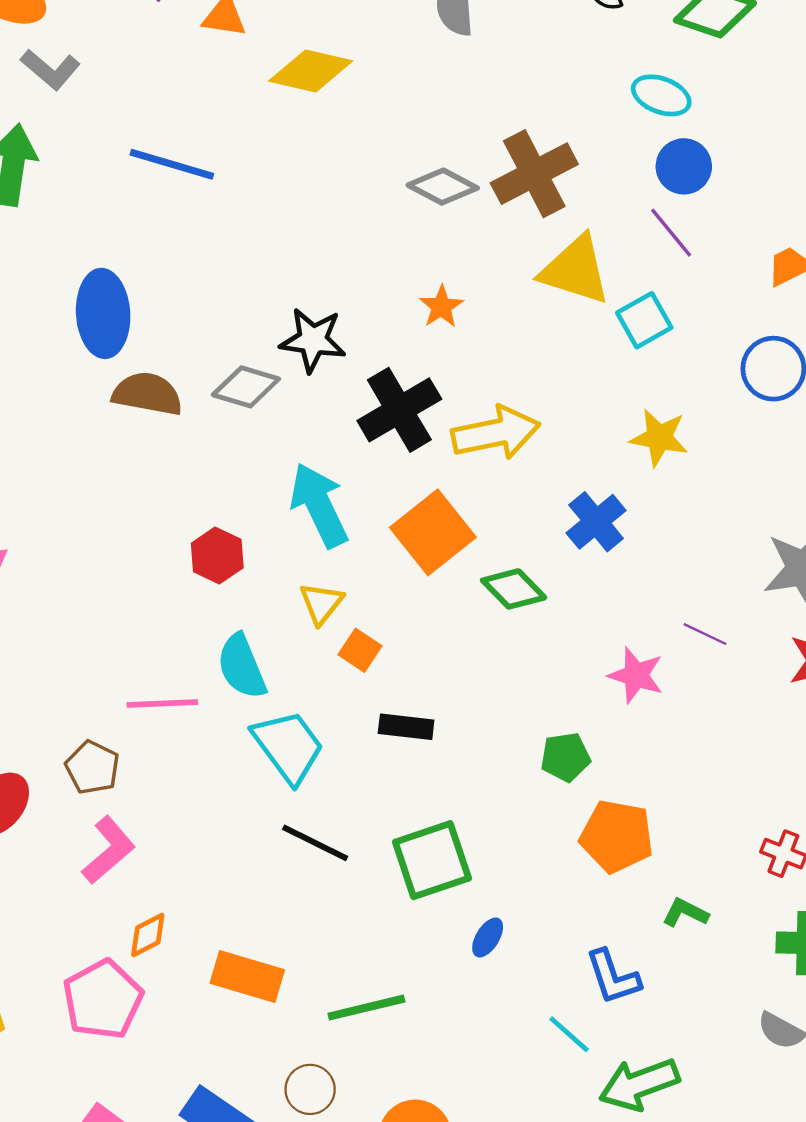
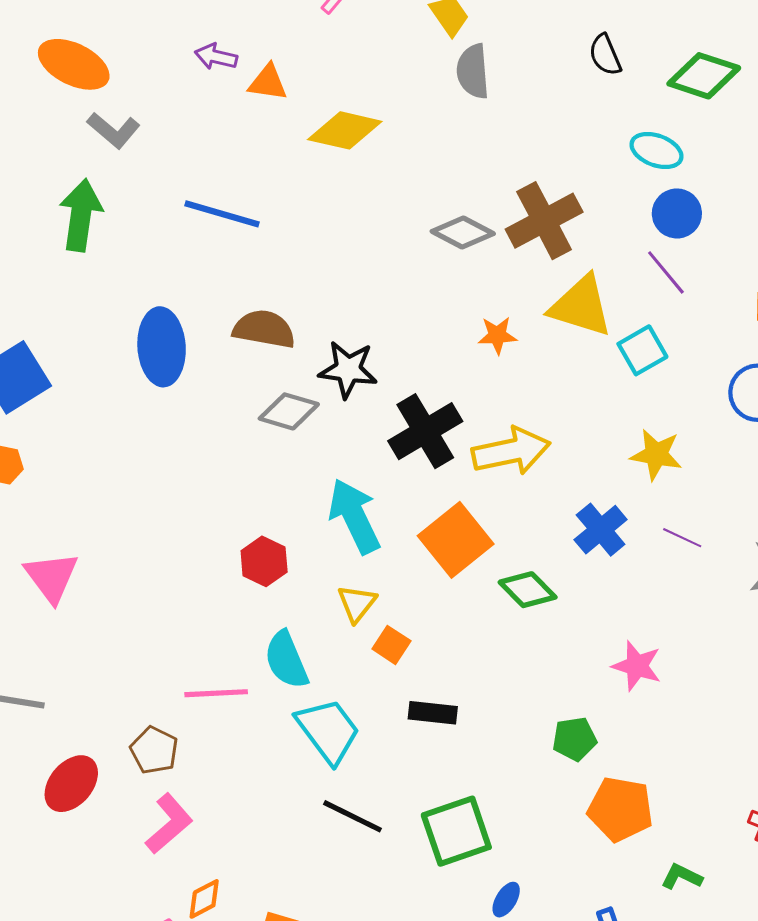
orange star: (441, 307) -> (497, 335), moved, turned 30
brown semicircle: (147, 394) -> (264, 329), moved
purple line: (705, 634) -> (682, 538), moved

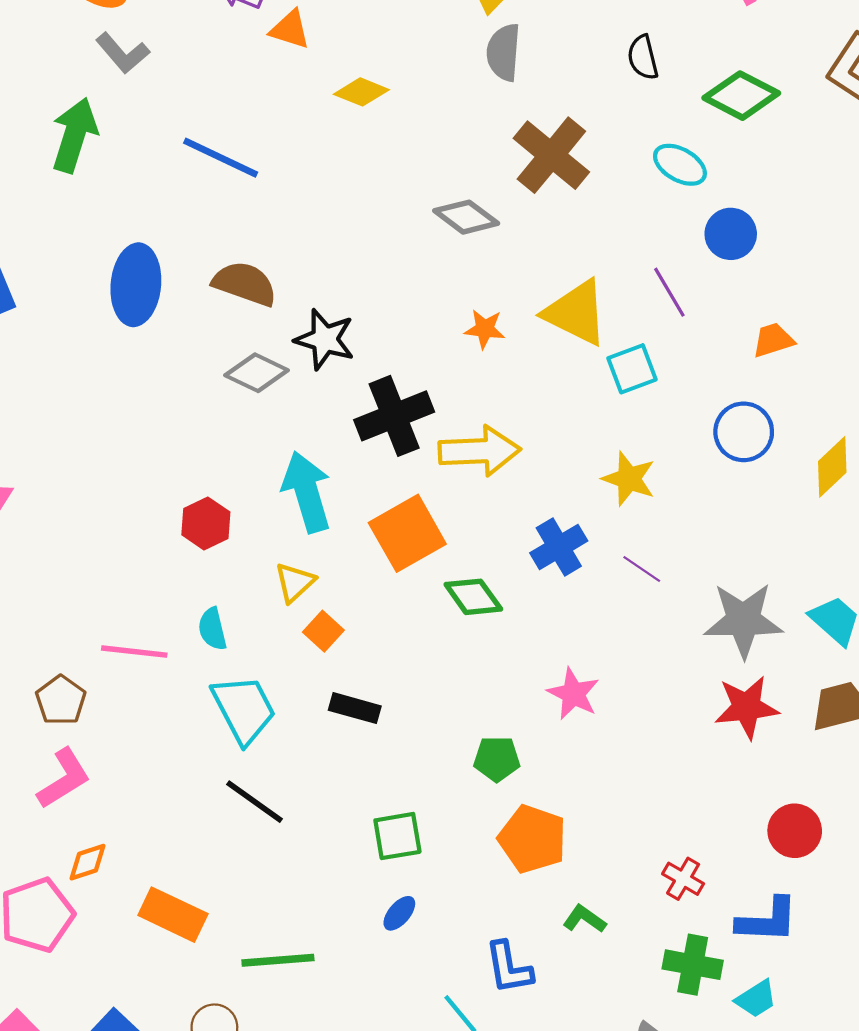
yellow diamond: (345, 130) -> (361, 92), size x0.7
blue circle: (677, 213) -> (731, 234), moved
brown cross: (544, 221) -> (551, 155), moved, turned -32
cyan semicircle: (286, 660) -> (212, 629), size x0.7
green square: (456, 831) -> (397, 836), moved, size x0.7

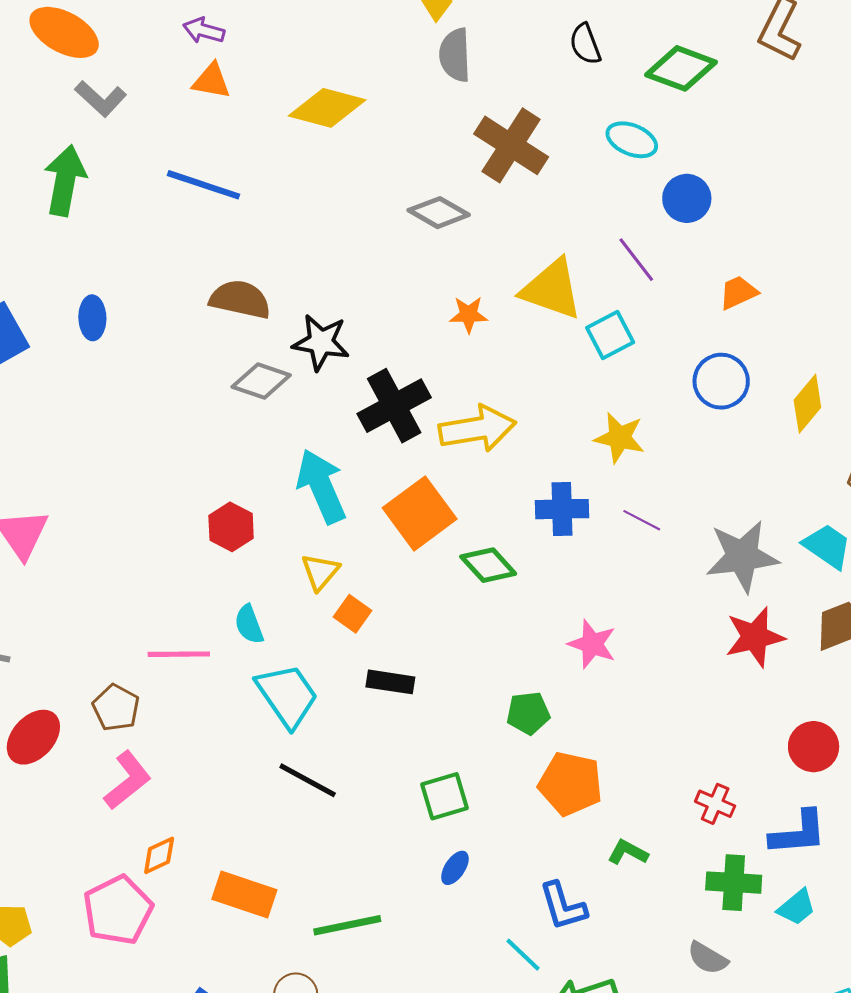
orange triangle: (290, 30) -> (211, 81), moved
yellow diamond: (361, 92) -> (327, 108), size x1.5
blue ellipse: (136, 285) -> (92, 318), moved, size x0.6
blue cross: (559, 547) -> (562, 509), turned 36

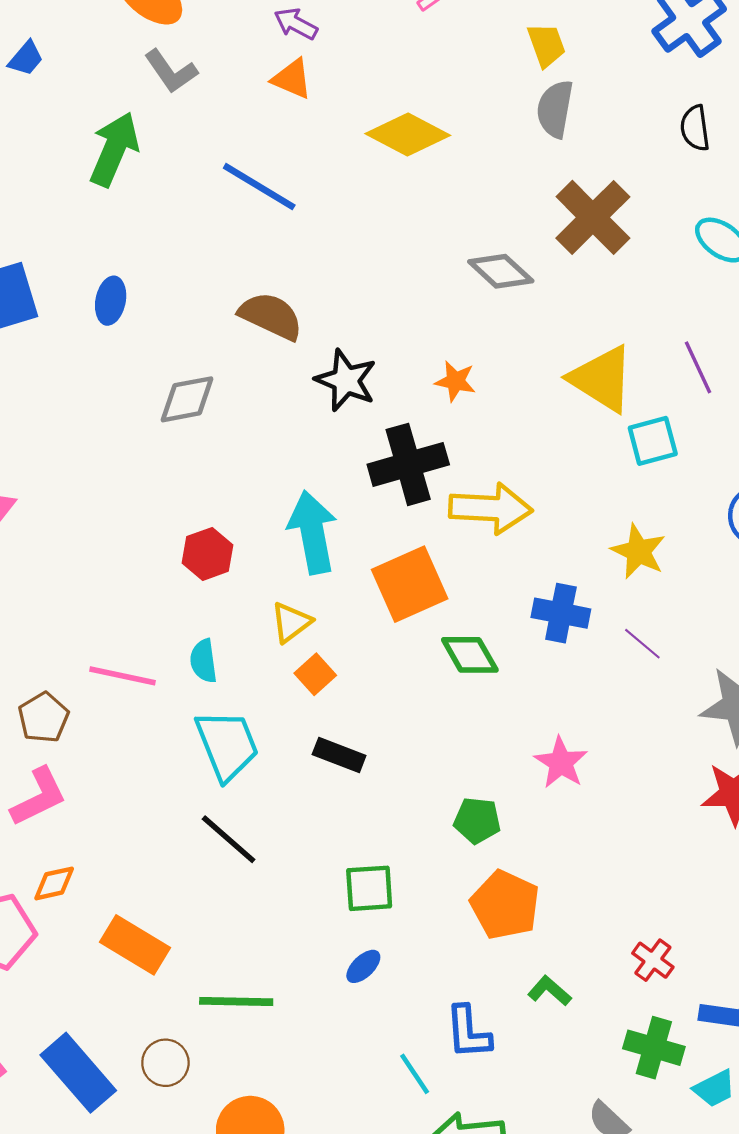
orange star: (469, 315) -> (455, 381), moved
gray diamond: (261, 381) -> (187, 399), moved, turned -42

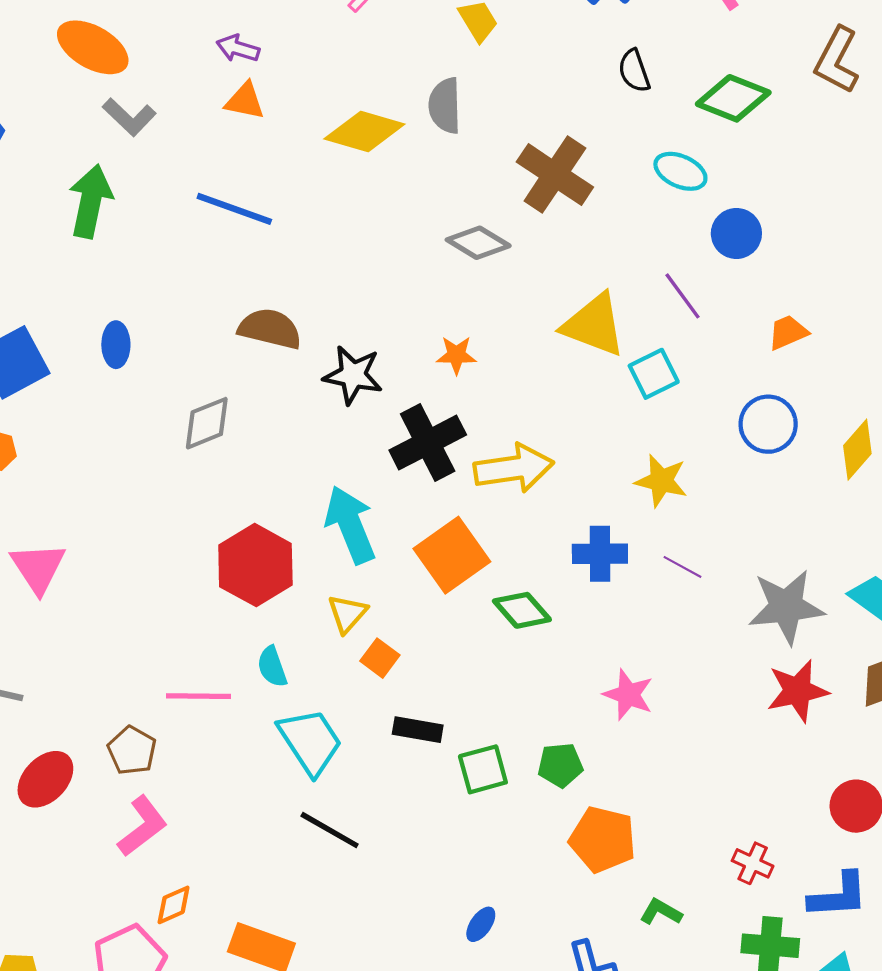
gray semicircle: (555, 109) -> (445, 106), moved
red hexagon: (208, 554) -> (255, 565), size x1.6
green square: (369, 888) -> (483, 769), moved

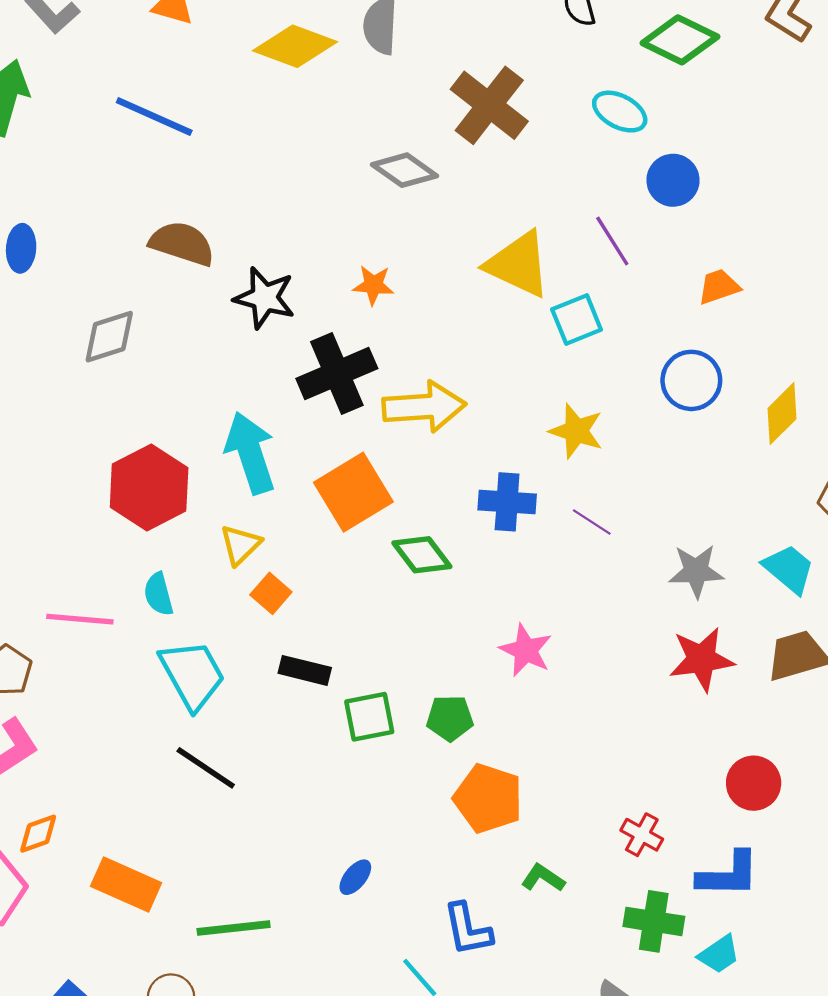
gray star: (786, 607) -> (696, 571), size x0.7

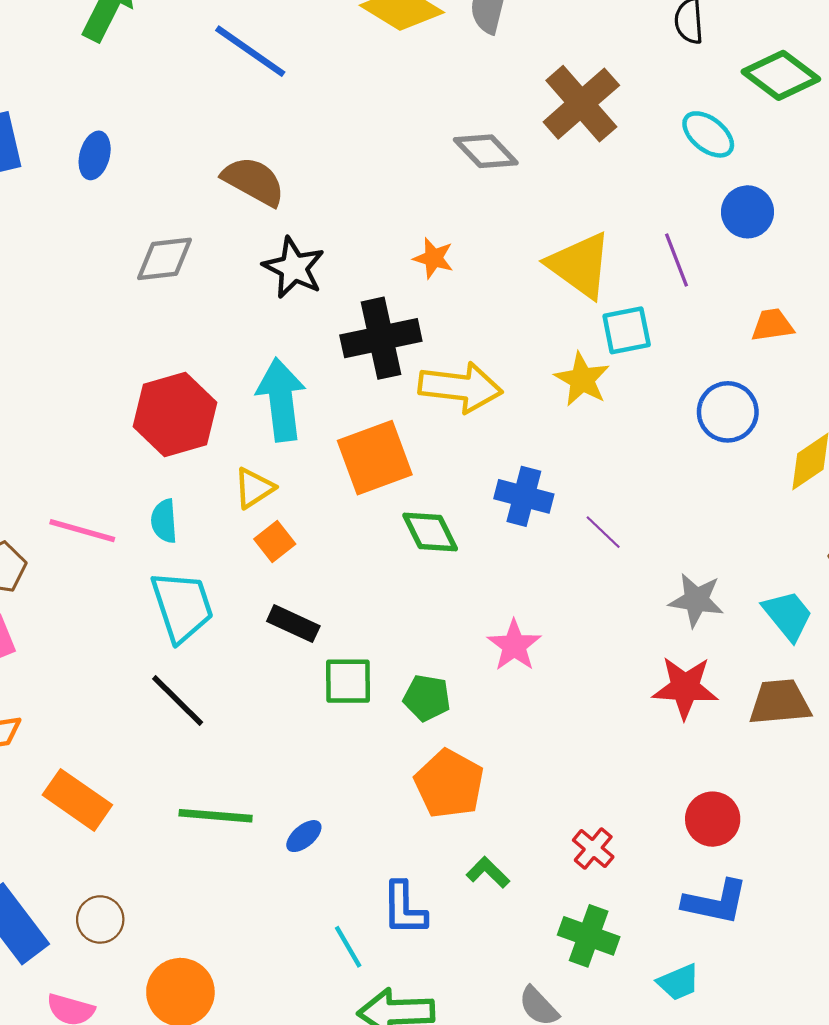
black star: (265, 298) -> (294, 268), moved
yellow star: (576, 431) -> (582, 379), moved
blue L-shape: (728, 875) -> (715, 902), moved
green line: (234, 928) -> (216, 816), moved
cyan trapezoid: (719, 954) -> (678, 982), moved

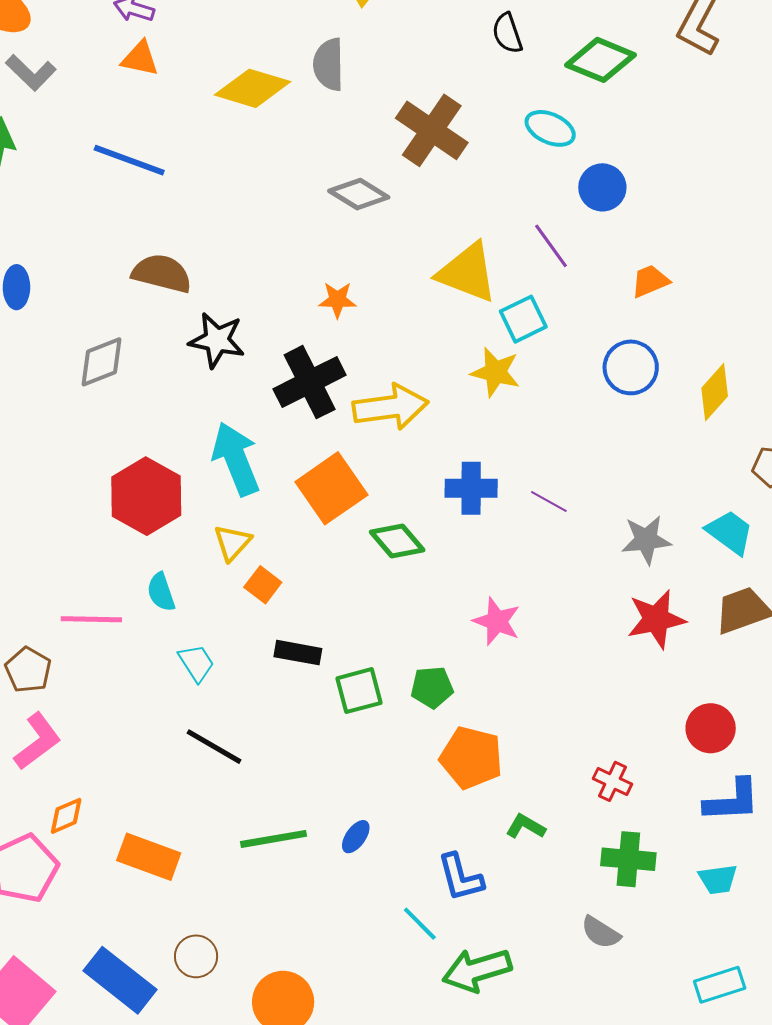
cyan trapezoid: (182, 606) -> (196, 663), size x0.6
cyan trapezoid: (678, 982) -> (718, 879), turned 30

